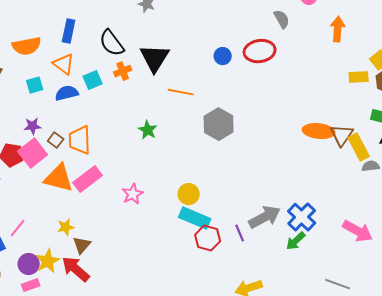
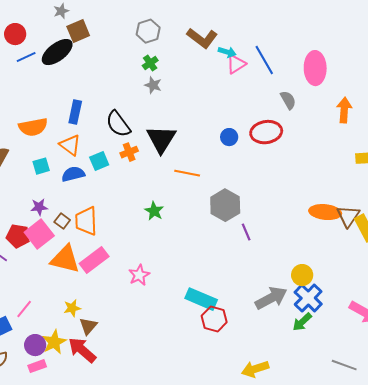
yellow circle: (189, 194) -> (302, 275), moved
purple line: (240, 233) -> (246, 232), moved

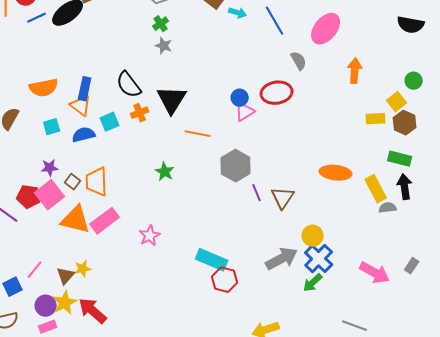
pink triangle: (236, 64) -> (245, 112), moved
pink ellipse: (315, 68) -> (326, 29), turned 40
blue rectangle: (75, 112) -> (85, 89), moved
brown triangle: (348, 216) -> (283, 198), moved
brown triangle: (88, 326) -> (66, 276), moved

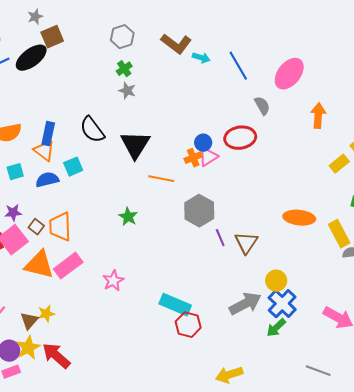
orange cross: (140, 113) -> (193, 158), moved
yellow rectangle: (376, 119) -> (339, 164), turned -36

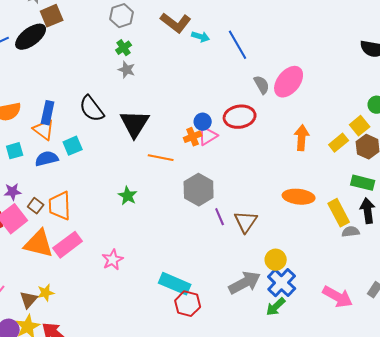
pink ellipse: (289, 74) -> (289, 82), moved
orange arrow: (318, 116) -> (302, 138), moved

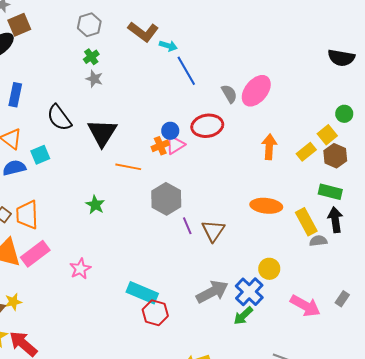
blue line: (238, 45) -> (186, 71), moved
blue rectangle: (48, 113) -> (15, 95), moved
yellow circle: (276, 260) -> (269, 269), moved

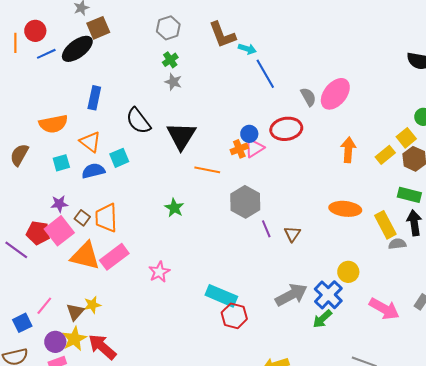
brown L-shape: (143, 32) -> (222, 35), turned 32
brown triangle: (213, 231) -> (292, 234), size x0.7

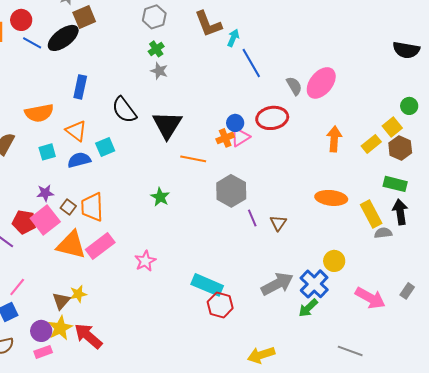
cyan arrow: (247, 49) -> (233, 38), turned -84
blue line: (46, 54) -> (32, 43), turned 54
pink line: (44, 306) -> (17, 287), moved

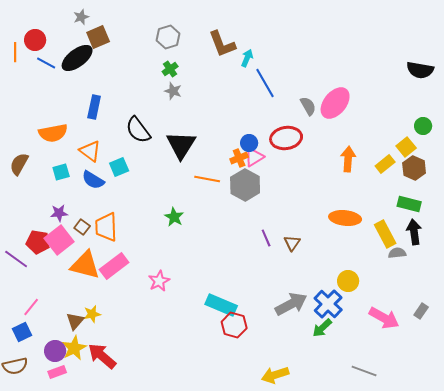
blue semicircle: (79, 160) -> (93, 180), turned -135
gray hexagon: (231, 191) -> (245, 185), moved

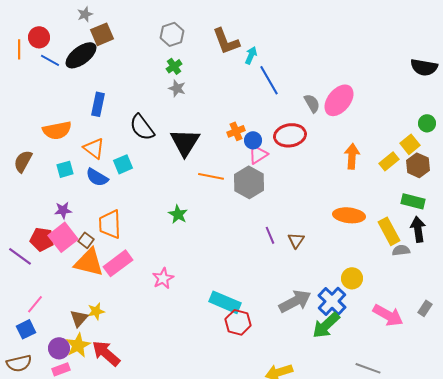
orange cross: (239, 158) -> (236, 131), moved
brown square: (82, 227) -> (86, 240), moved
green arrow: (322, 328) -> (326, 325), size x1.4

